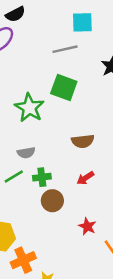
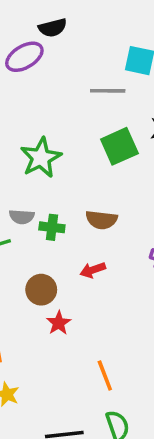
green square: (64, 88) -> (119, 146), moved, turned 32
green cross: (42, 177) -> (52, 227), moved
red star: (87, 226) -> (59, 323), moved

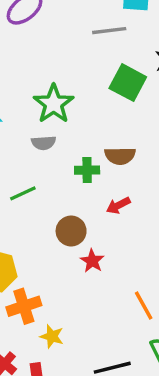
green square: (119, 146) -> (128, 83), turned -30
gray semicircle: (22, 217) -> (44, 143), moved
green cross: (52, 227) -> (87, 170), moved

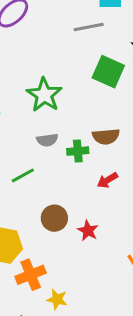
gray semicircle: (44, 143) -> (47, 140), moved
brown circle: (71, 231) -> (54, 218), moved

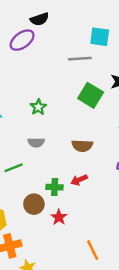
green star: (44, 95) -> (38, 107), size x0.6
green cross: (78, 151) -> (55, 187), moved

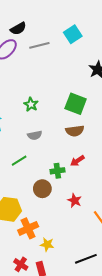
cyan square: (100, 37) -> (73, 34), turned -30
gray line: (80, 59) -> (39, 45), moved
green square: (91, 95) -> (76, 104), moved
red star: (59, 217) -> (75, 201), moved

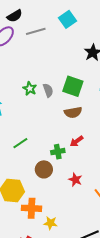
gray semicircle: (35, 135) -> (48, 90), moved, turned -96
orange cross: (28, 228) -> (32, 208), turned 30

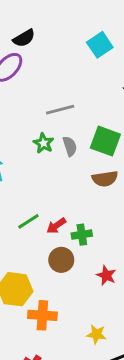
gray line: (36, 31) -> (60, 110), moved
red arrow: (77, 141) -> (56, 226), moved
yellow star: (51, 223) -> (96, 334), moved

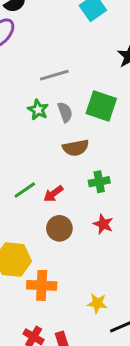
brown semicircle: (105, 179) -> (76, 148), moved
green cross: (82, 235) -> (99, 182), moved
red star: (106, 275) -> (103, 224), moved

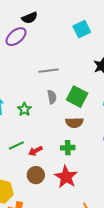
green star: (38, 110) -> (24, 109), moved
brown semicircle: (76, 148) -> (74, 123), moved
red star: (103, 224) -> (66, 177), size x1.6

